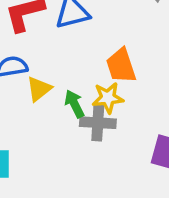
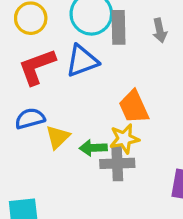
green arrow: (74, 104) -> (93, 148), turned -60

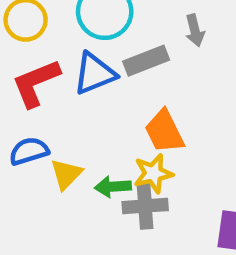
gray rectangle: (119, 27) -> (146, 61), moved, turned 72

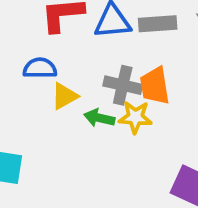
gray cross: (145, 206) -> (123, 85), moved

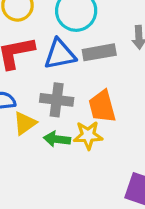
gray cross: (123, 85) -> (57, 100), moved

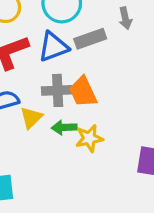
orange trapezoid: (102, 106) -> (83, 92), moved
yellow star: (88, 135) -> (89, 138), moved

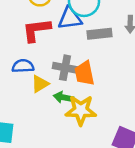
blue triangle: (53, 47) -> (70, 18), moved
yellow star: (89, 138) -> (81, 110), size x1.4

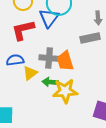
blue triangle: (70, 18) -> (49, 18), turned -40
gray rectangle: (99, 34) -> (90, 38), moved

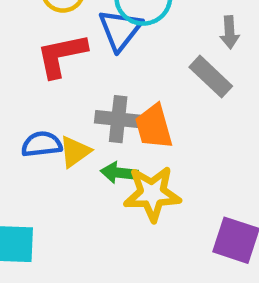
gray rectangle: (90, 38) -> (211, 77), turned 54
blue semicircle: (15, 60) -> (42, 144), moved

